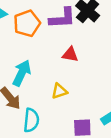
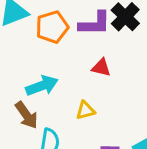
cyan arrow: (22, 73) -> (42, 86), turned 40

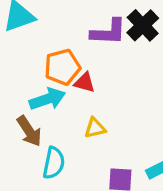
orange pentagon: (52, 27) -> (62, 67), moved
red triangle: (101, 68) -> (85, 82), moved

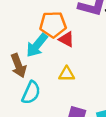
cyan arrow: (47, 99) -> (37, 45), turned 135

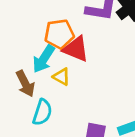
red triangle: (66, 39) -> (76, 49), size x1.5
yellow triangle: (67, 74) -> (61, 77), moved, turned 35

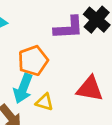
red triangle: (76, 49) -> (90, 89), moved

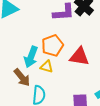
orange pentagon: (33, 61) -> (52, 45), moved

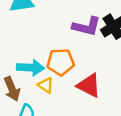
cyan arrow: (31, 57) -> (30, 68), turned -125

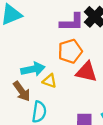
orange pentagon: (61, 62) -> (70, 51), moved

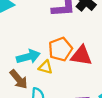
orange pentagon: (70, 51) -> (60, 49), moved

